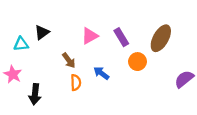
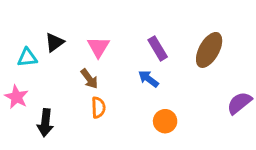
pink triangle: (90, 36) -> (98, 47), moved, turned -30
orange circle: (137, 62) -> (165, 121), moved
blue arrow: (101, 73) -> (148, 79), moved

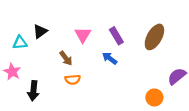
pink triangle: (98, 47) -> (83, 35), moved
orange semicircle: (98, 108) -> (73, 80), turned 88
orange circle: (165, 121) -> (154, 97), moved

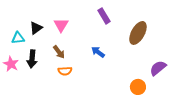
pink triangle: (83, 35) -> (61, 25), moved
purple rectangle: (116, 36) -> (104, 16), moved
black arrow: (33, 91) -> (32, 59), moved

